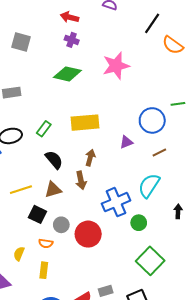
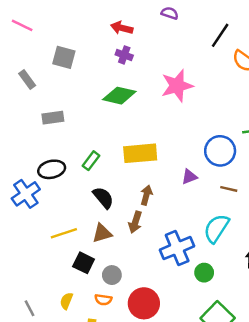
brown line: (159, 152) -> (229, 189), turned 40
brown arrow: (81, 180) -> (135, 222), turned 30
red circle: (88, 234) -> (144, 303), moved
orange semicircle: (46, 243) -> (103, 300), moved
yellow semicircle: (19, 254) -> (66, 301), moved

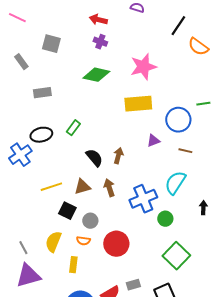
yellow rectangle: (140, 153) -> (138, 104), moved
black semicircle: (103, 198) -> (94, 158), moved
brown arrow: (135, 222) -> (109, 188), moved, turned 144
yellow semicircle: (66, 301) -> (53, 242), size x1.5

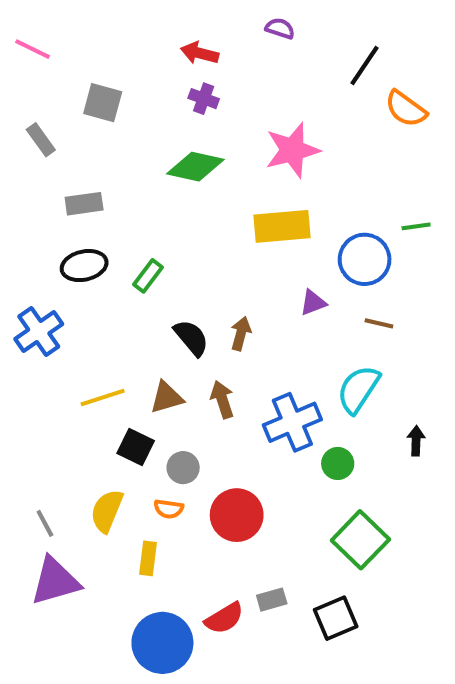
black ellipse: (41, 135) -> (84, 266), moved

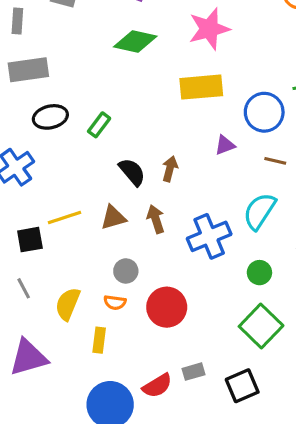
gray rectangle: (41, 140) -> (17, 21), turned 40
gray rectangle: (84, 204) -> (28, 70), moved, size x1.4
black square: (136, 447) -> (30, 240), moved, turned -36
green circle: (338, 463) -> (259, 273), moved
gray line: (45, 523) -> (24, 288), moved

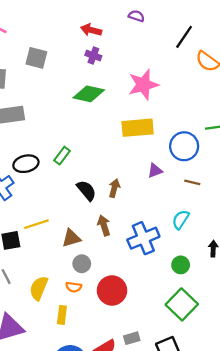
black ellipse: (50, 117) -> (26, 164), moved
cyan semicircle: (259, 211) -> (181, 220), size x0.7
brown triangle: (113, 218) -> (71, 238), moved

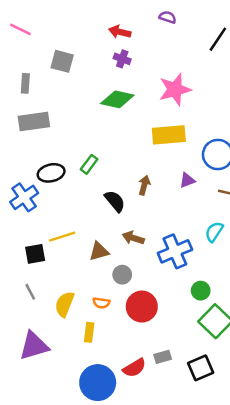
brown arrow: (114, 188) -> (144, 185), moved
brown arrow: (104, 225) -> (133, 238), turned -54
gray circle: (82, 264) -> (122, 275), moved
green circle: (181, 265) -> (201, 291), moved

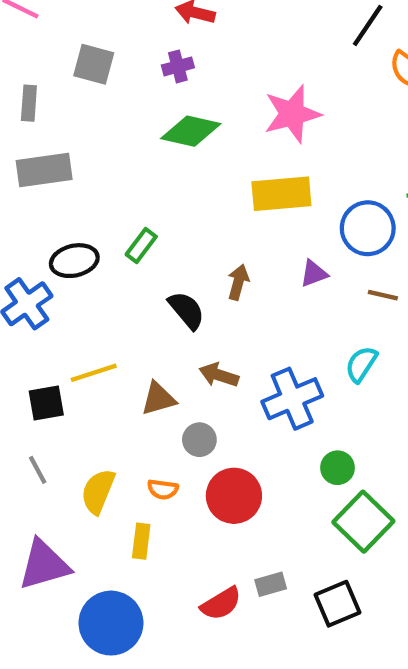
purple cross: (122, 59) -> (178, 66), moved, turned -35
blue circle: (98, 383) -> (111, 623), moved

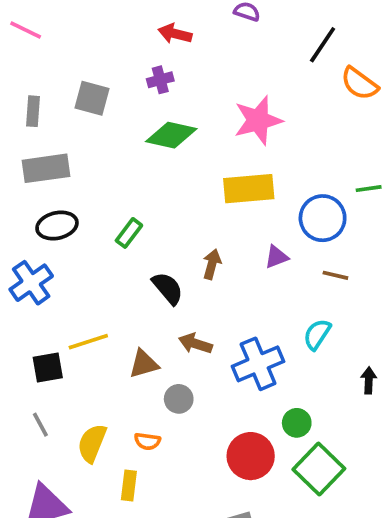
gray square: (94, 64) -> (92, 98), moved
black ellipse: (74, 261) -> (57, 226), moved
red circle: (234, 496) -> (251, 456), moved

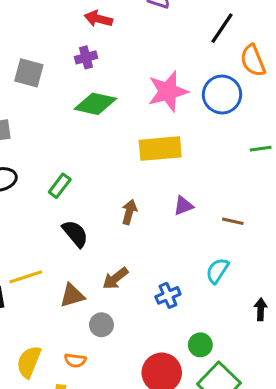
orange semicircle: (359, 83) -> (253, 61), turned 32
blue circle: (323, 218) -> (222, 95), moved
black semicircle: (168, 288) -> (75, 234), moved
brown arrow: (195, 344) -> (115, 278), turned -56
blue cross: (258, 364) -> (168, 295), size x0.6

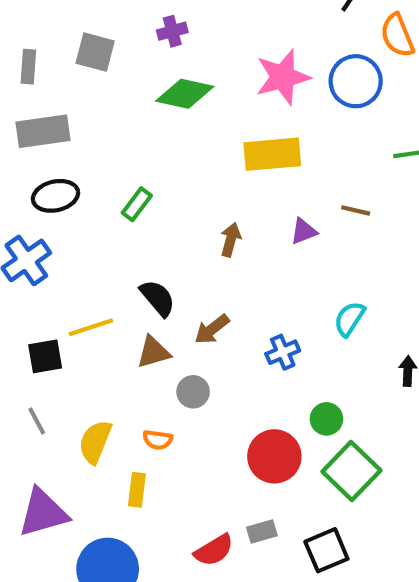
brown line: (233, 221) -> (356, 210), moved
black semicircle: (75, 234) -> (158, 298), moved

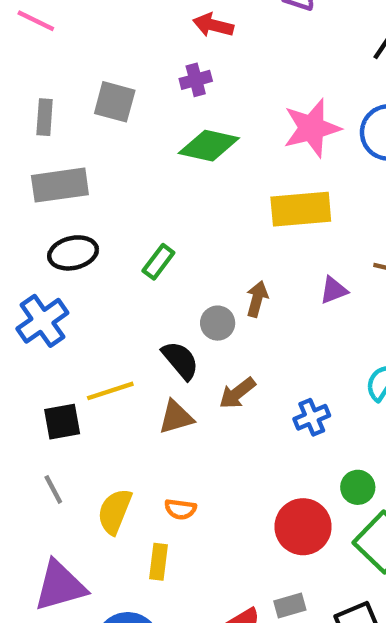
gray circle: (193, 392) -> (218, 323), moved

